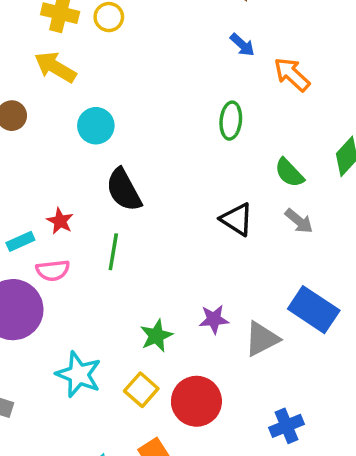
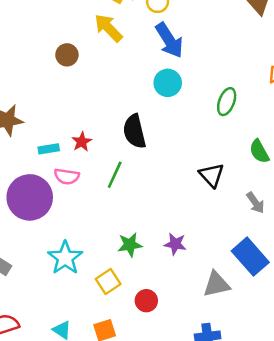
blue arrow: (242, 45) -> (169, 40), moved, size x1.8
cyan circle: (96, 126) -> (168, 83), moved
gray arrow: (299, 221) -> (256, 203), moved
gray triangle: (262, 339) -> (216, 284), moved
red circle: (196, 401) -> (146, 301), size x0.6

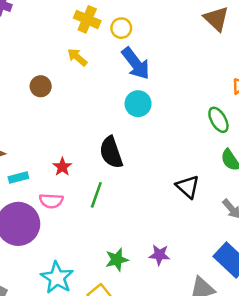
yellow arrow: (108, 28) -> (77, 57), size x0.7
green ellipse: (227, 102) -> (218, 120), moved, turned -45
cyan rectangle: (49, 149) -> (18, 178), moved

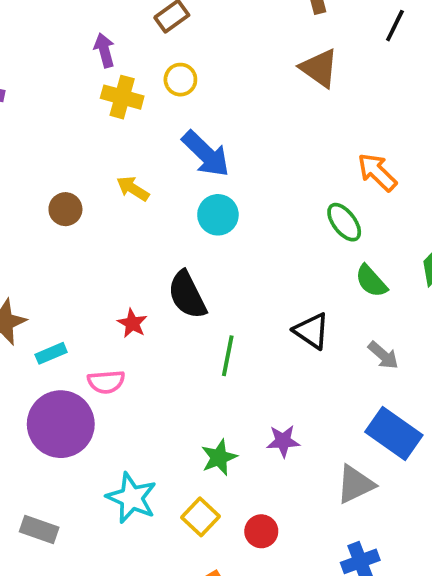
yellow circle: (121, 28) -> (180, 80), moved
yellow arrow: (77, 57) -> (133, 189), moved
red star: (62, 167) -> (132, 323), moved
green line: (96, 195) -> (228, 356), moved

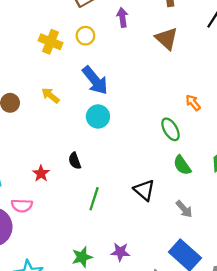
purple arrow: (104, 50) -> (122, 17), moved
orange arrow: (377, 172) -> (193, 103), size x0.7
black semicircle: (187, 295) -> (75, 161), size x0.6

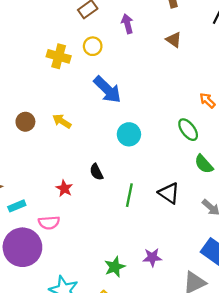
brown triangle: (167, 38) -> (174, 40), size x0.7
yellow arrow: (50, 95) -> (62, 121), moved
cyan circle: (98, 116) -> (129, 134), moved
green line: (94, 199) -> (129, 195), moved

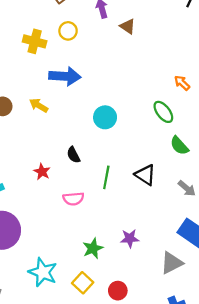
brown triangle: (174, 40) -> (128, 26), moved
blue arrow: (107, 90) -> (65, 76), moved, turned -40
pink semicircle: (49, 223) -> (73, 199), moved

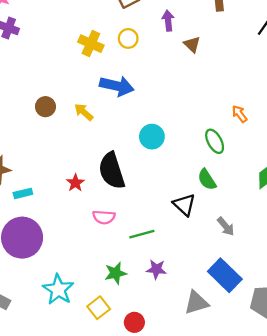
green semicircle: (179, 146) -> (207, 180), moved
black semicircle: (73, 155) -> (112, 171), size x2.0
green line: (106, 177) -> (142, 234), moved, turned 55

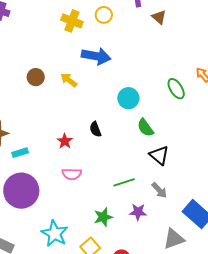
green ellipse: (215, 141) -> (176, 89), moved
black semicircle: (112, 171) -> (95, 129), size x0.5
green semicircle: (207, 180) -> (145, 128), moved
pink semicircle: (104, 217) -> (72, 174), moved
gray arrow: (226, 226) -> (159, 190), moved

